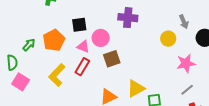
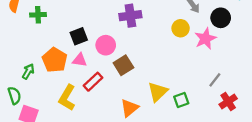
pink triangle: (83, 47) -> (80, 60), moved
pink star: (186, 63) -> (205, 39), moved
red rectangle: (82, 67) -> (93, 82), turned 30

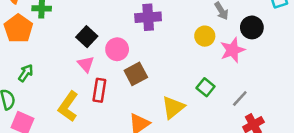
black square: (79, 36) -> (87, 37), turned -30
orange pentagon: (55, 60) -> (18, 29), moved
pink triangle: (80, 60) -> (86, 64), turned 35
red rectangle: (93, 82) -> (99, 90), turned -42
green square: (181, 100) -> (206, 87), moved, turned -35

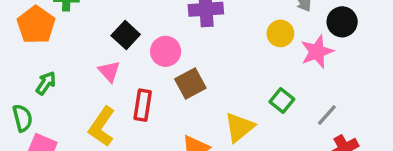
pink triangle: (86, 64) -> (109, 71), moved

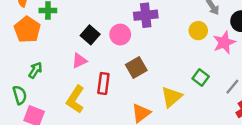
pink circle: (166, 51) -> (120, 35), moved
pink triangle: (109, 71) -> (79, 61), turned 49

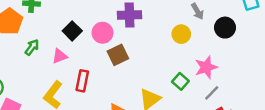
pink star: (224, 43) -> (206, 67), moved
brown square: (136, 67) -> (118, 55), moved
green arrow: (35, 70) -> (32, 47), moved

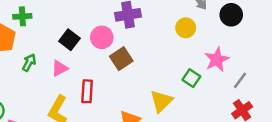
gray line: (212, 93) -> (240, 80), moved

